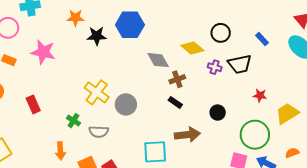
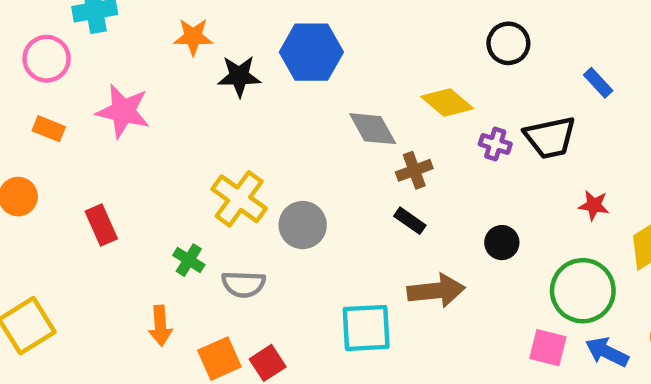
black circle: (221, 33) -> (508, 43), moved

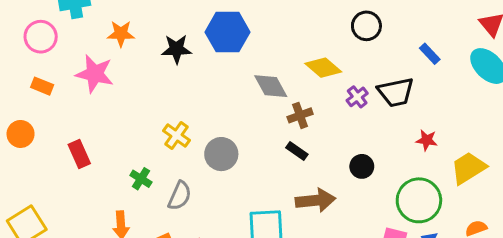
orange star: (193, 37) -> (121, 34), moved
purple cross: (495, 144) -> (357, 97), turned 35
yellow cross: (239, 199) -> (176, 136), size x0.7
gray semicircle: (244, 284) -> (180, 196), turned -68

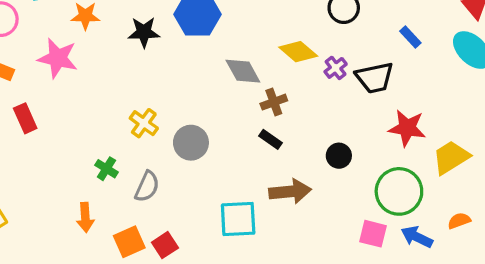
purple cross: (357, 97) -> (336, 68), moved
red star: (427, 140) -> (407, 128), size x1.6
red rectangle: (79, 154) -> (25, 118), moved

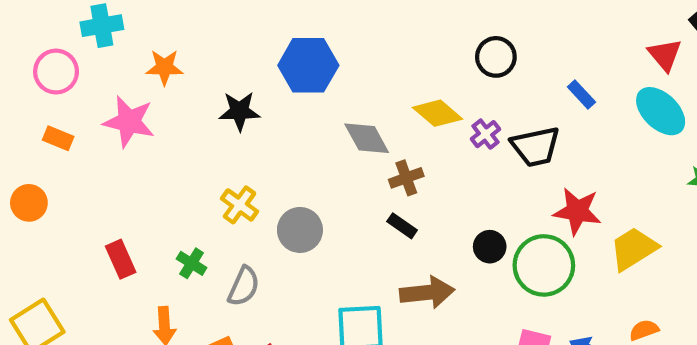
black star: (144, 32) -> (239, 111), moved
red rectangle: (25, 118) -> (121, 259), moved
green circle: (399, 191) -> (544, 265), moved

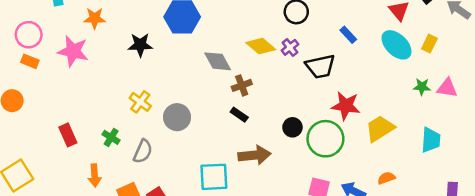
pink circle: (56, 72) -> (29, 35), moved
purple cross: (485, 134) -> (290, 47), moved

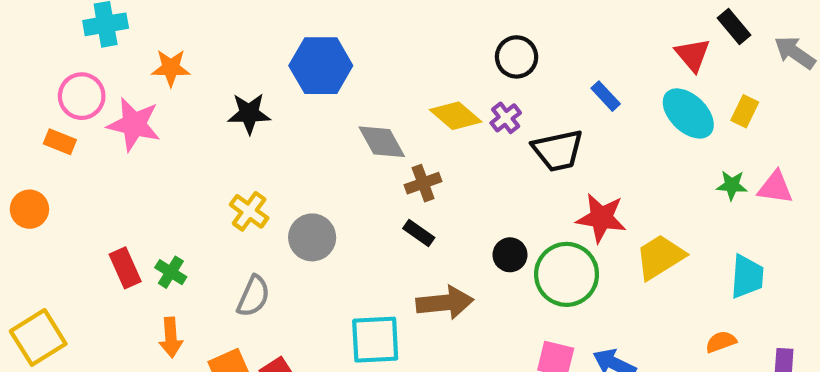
pink circle: (29, 35) -> (82, 96), moved
green cross: (111, 137) -> (171, 272), moved
orange semicircle: (386, 178) -> (721, 342), moved

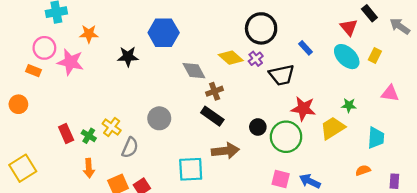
black circle: (517, 57) -> (261, 28), size x1.5
green star: (732, 185) -> (349, 105), moved
yellow cross: (249, 211) -> (112, 127), moved
black rectangle: (419, 233) -> (212, 116), size x1.5

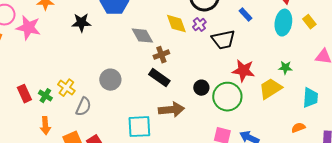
yellow rectangle: (375, 55) -> (309, 22), turned -64
cyan ellipse: (347, 57) -> (283, 23), turned 55
yellow diamond: (231, 58) -> (176, 24), turned 30

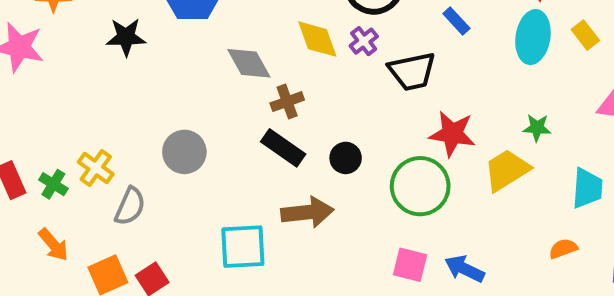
black circle: (201, 88) -> (346, 158), moved
orange arrow: (45, 126) -> (53, 245), turned -36

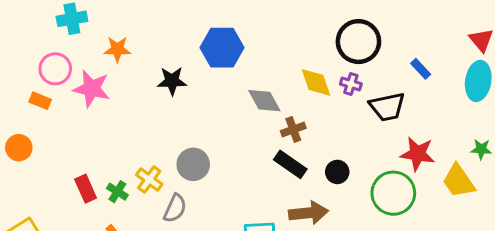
purple cross: (364, 41) -> (351, 84), turned -35
gray circle: (184, 152) -> (193, 164), moved
yellow trapezoid: (507, 170) -> (459, 181), turned -93

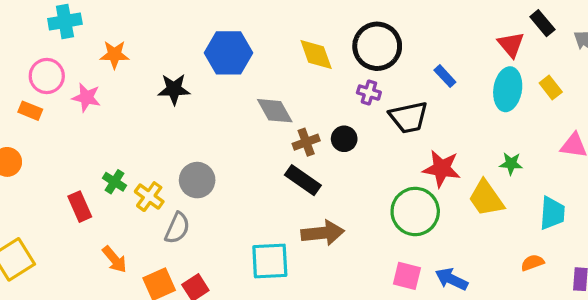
yellow diamond: (316, 82) -> (316, 55), moved
pink star: (92, 89) -> (86, 97), size x0.7
black circle: (337, 172) -> (344, 139), moved
green cross: (117, 192) -> (114, 182), moved

